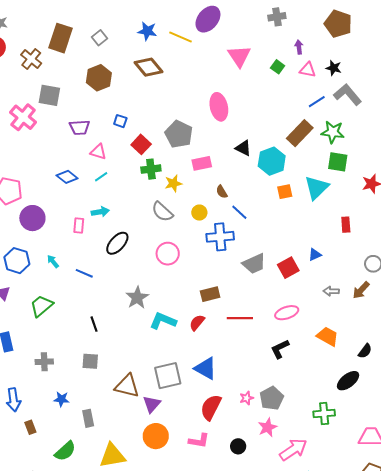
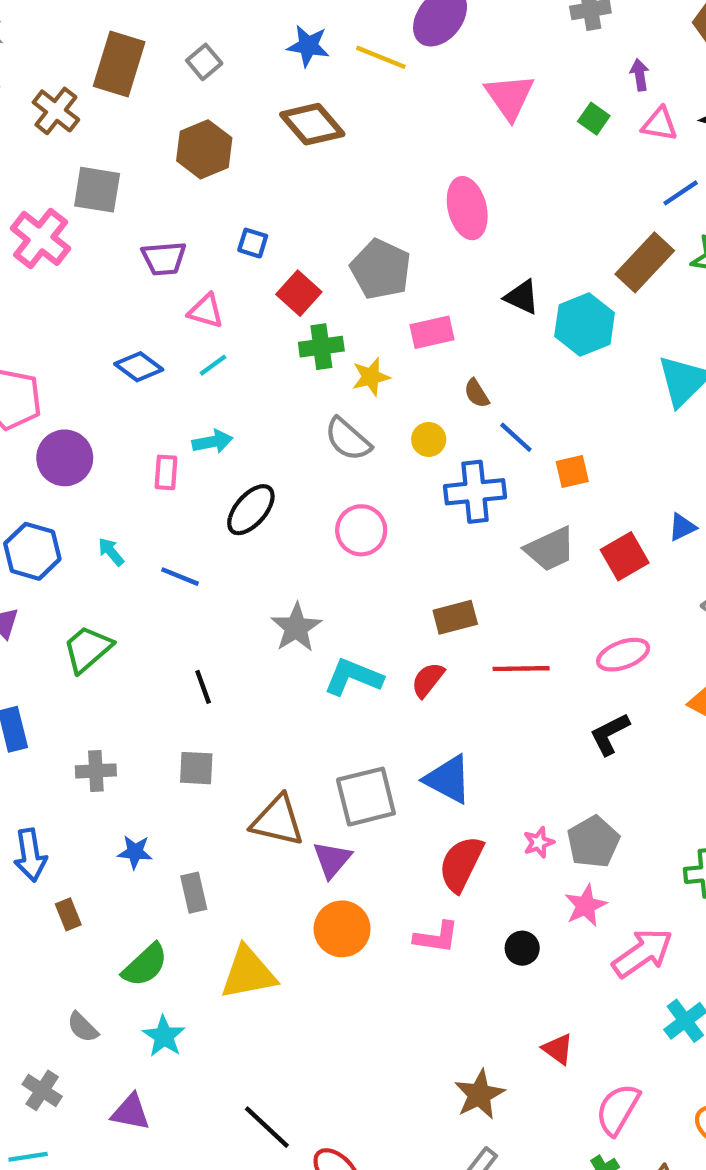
orange square: (285, 192) -> (572, 472), moved

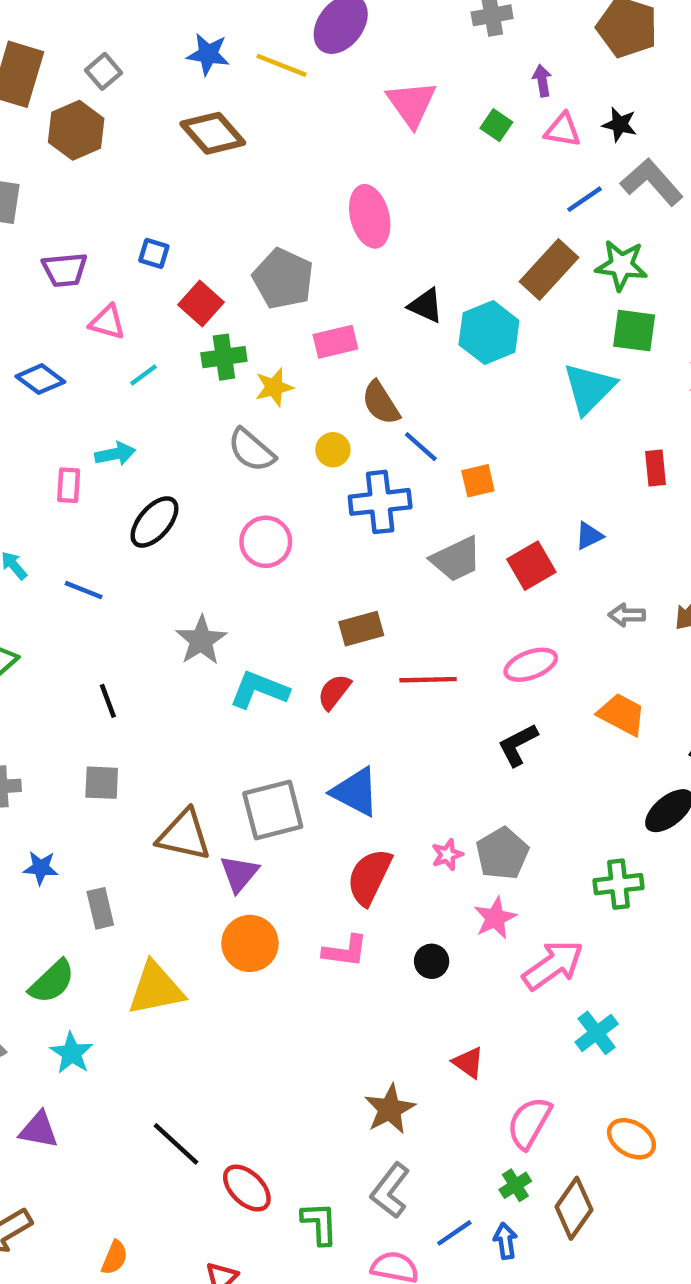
brown hexagon: (204, 149) -> (76, 130), moved
cyan line: (213, 365) -> (144, 375), moved
brown semicircle: (477, 393) -> (381, 403), size x1.5

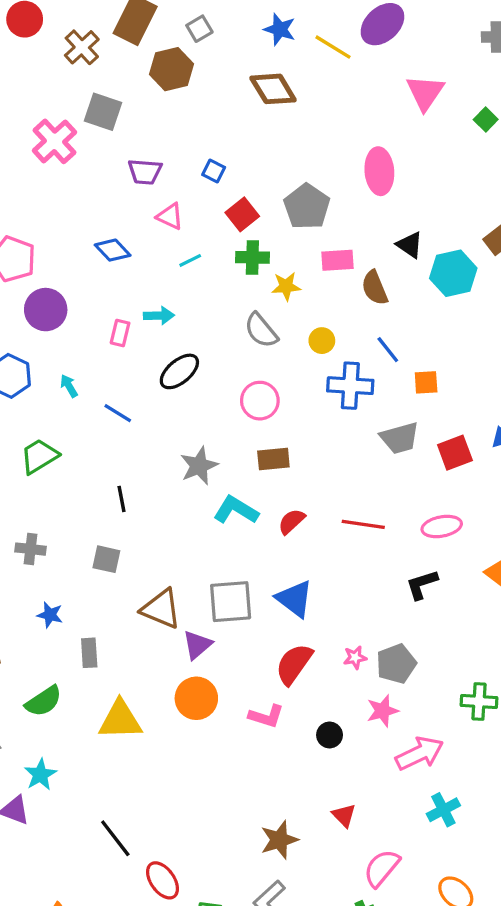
brown semicircle: (381, 403) -> (375, 288), moved
brown rectangle: (361, 629) -> (273, 459), moved
cyan star: (72, 1053) -> (40, 775), moved

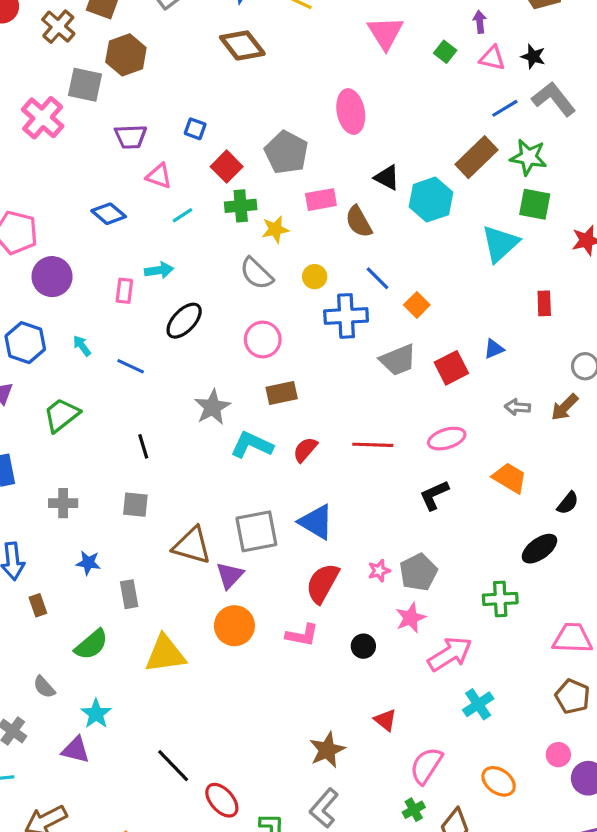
brown hexagon: (171, 69) -> (126, 55), moved
orange square: (426, 382) -> (417, 305), turned -35

